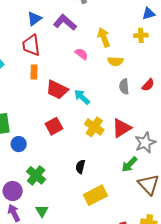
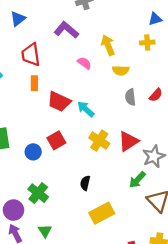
blue triangle: (34, 19) -> (18, 19), moved
blue circle: (19, 144) -> (33, 152), moved

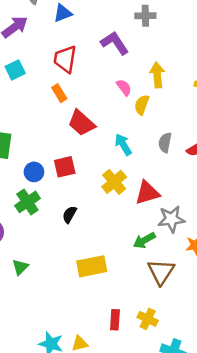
yellow semicircle: (121, 70) -> (142, 105), moved, turned 91
orange rectangle: (34, 83) -> (59, 93), turned -48
cyan arrow: (86, 109) -> (123, 144), moved
black semicircle: (85, 183) -> (69, 214), moved
green cross: (38, 193) -> (27, 202), moved

